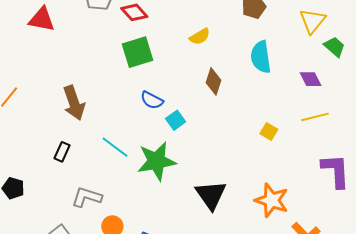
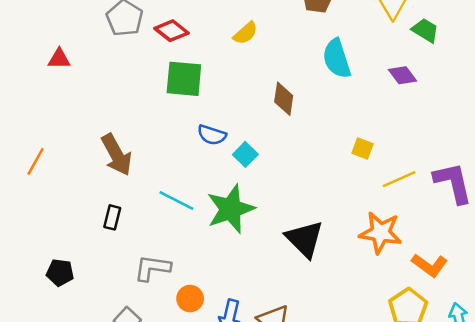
red triangle: (42, 19) -> (59, 59), size x0.7
yellow semicircle: (200, 36) -> (245, 33), moved
green square: (137, 52) -> (184, 79), turned 32
yellow line: (315, 117) -> (399, 179), moved

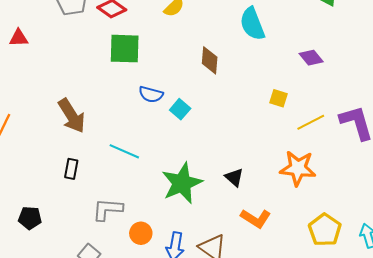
purple diamond: (403, 75) -> (311, 58), moved
green star: (231, 209) -> (182, 183), moved
black triangle: (305, 239) -> (234, 177), size x0.6
orange L-shape: (430, 265) -> (256, 218), moved

